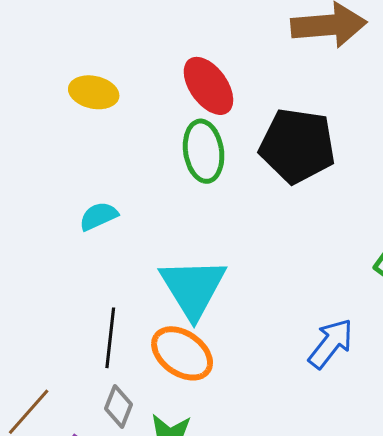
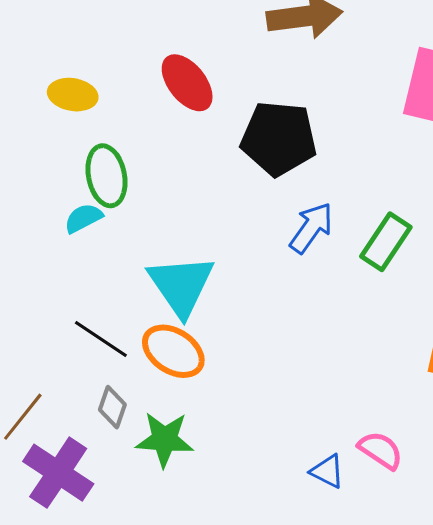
green ellipse: (204, 151) -> (106, 176), moved
black line: (110, 338) -> (101, 339), turned -60
blue arrow: (331, 343) -> (311, 228), moved

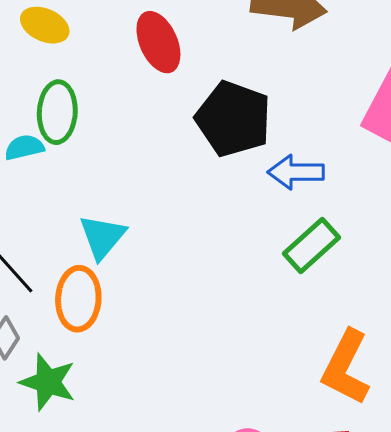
blue arrow: (311, 228) -> (296, 172), moved, turned -140
cyan triangle: (181, 285) -> (102, 237), size x0.7
orange ellipse: (173, 351) -> (78, 299), turned 46

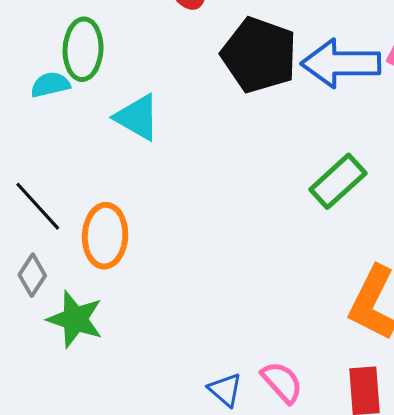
blue arrow: (296, 172) -> (341, 63), moved, size x1.4
cyan triangle: (102, 237) -> (137, 117), moved, turned -40

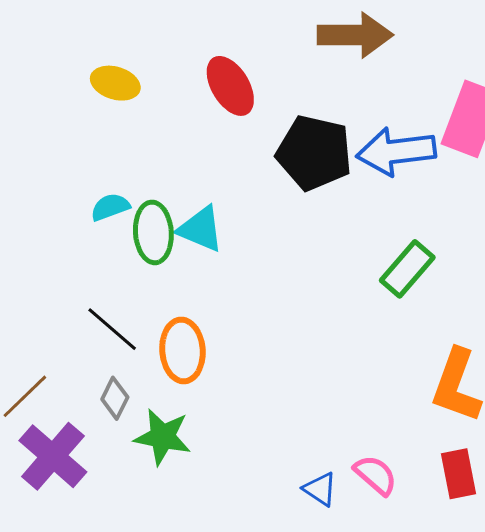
green ellipse: (83, 49) -> (153, 232), moved

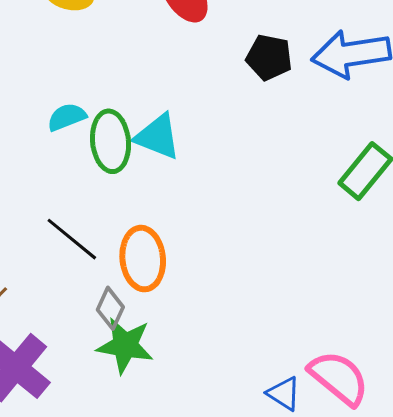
black pentagon: (314, 153) -> (269, 57), size x0.6
gray diamond: (115, 398) -> (110, 308), moved
pink semicircle: (375, 475) -> (339, 378), size x1.4

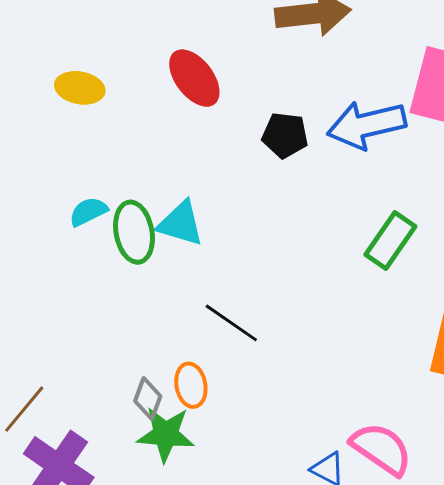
black line: (72, 239) -> (231, 323), moved
orange ellipse: (143, 259) -> (191, 385), moved, size x0.7

